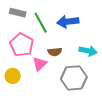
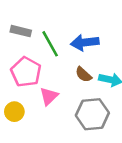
brown semicircle: (55, 52) -> (83, 75), moved, turned 48

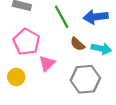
blue arrow: (85, 43) -> (96, 17), moved
green line: (50, 44) -> (62, 17), moved

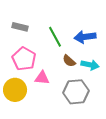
pink triangle: (47, 63) -> (42, 78), turned 49
yellow circle: (16, 77) -> (15, 90), size x1.5

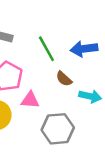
cyan arrow: (90, 65) -> (90, 96), moved
gray hexagon: (76, 92) -> (58, 129), moved

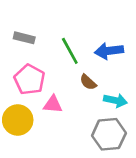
gray hexagon: (58, 129) -> (109, 134), moved

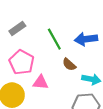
gray rectangle: (24, 38) -> (17, 29), turned -49

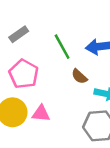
pink triangle: (41, 82) -> (41, 114), moved

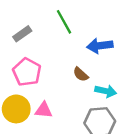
green line: (62, 47) -> (64, 22), moved

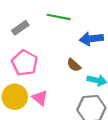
green line: (64, 22) -> (59, 17), turned -50
pink triangle: (44, 110) -> (40, 98), turned 35

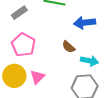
pink triangle: (40, 98) -> (37, 77), turned 35

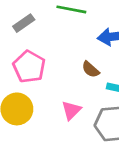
pink triangle: (37, 77) -> (71, 110), moved

